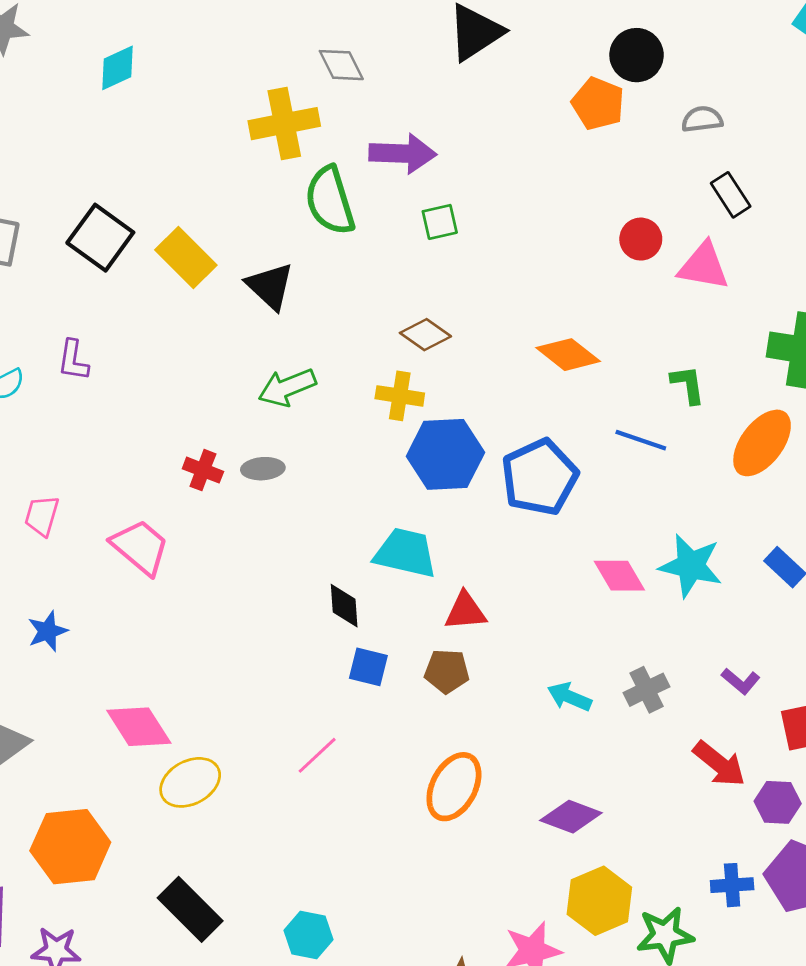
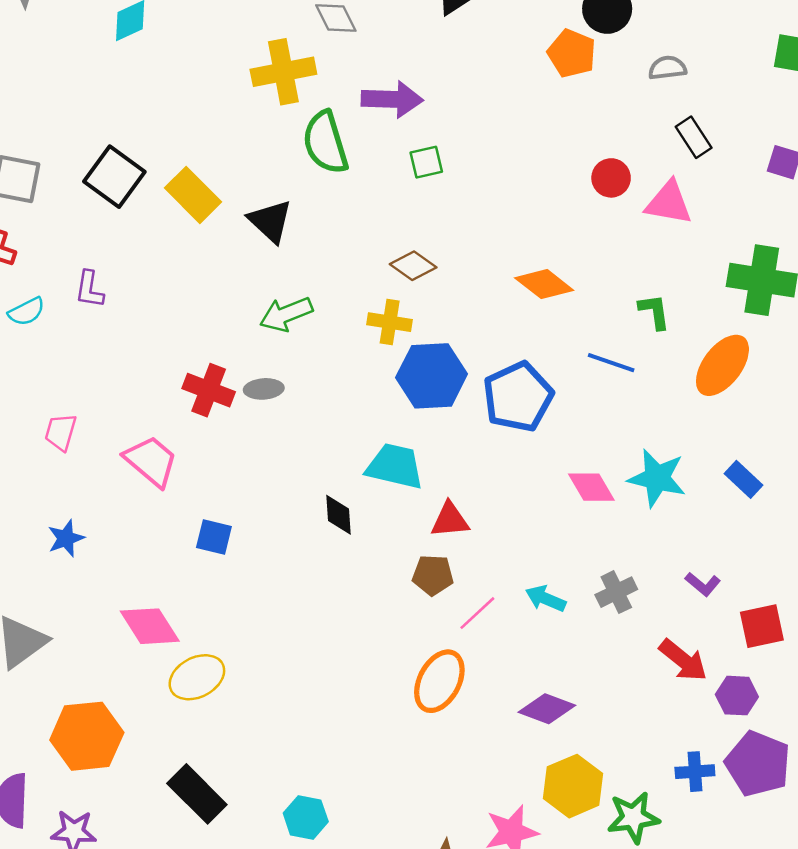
red cross: (203, 470) -> (209, 390), size x1.4
blue square: (368, 667) -> (214, 537), moved
pink line: (317, 755) -> (477, 613), moved

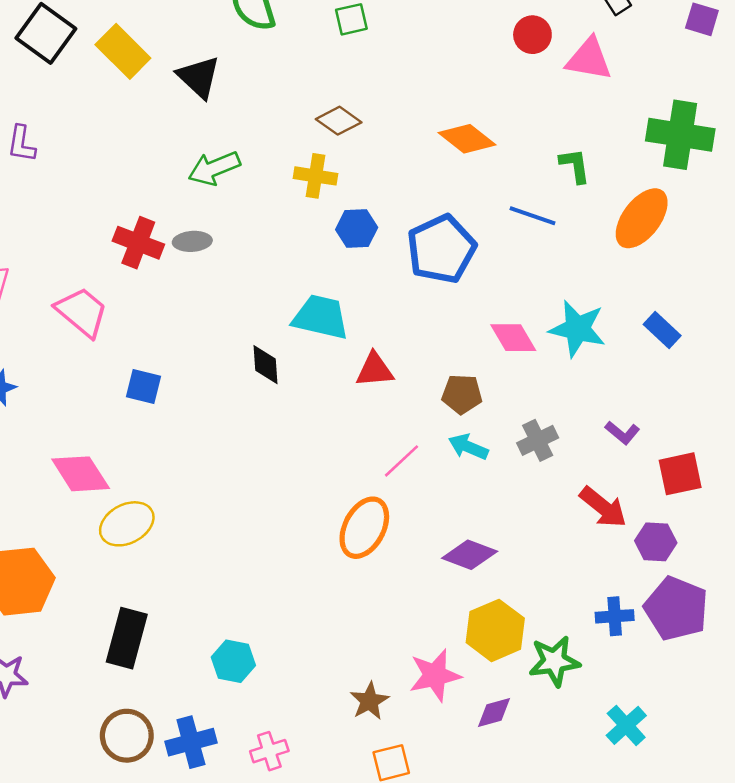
blue hexagon: (432, 376) -> (357, 229), size x0.6
brown pentagon: (433, 575) -> (462, 394), moved
black rectangle: (197, 794) -> (127, 638), turned 60

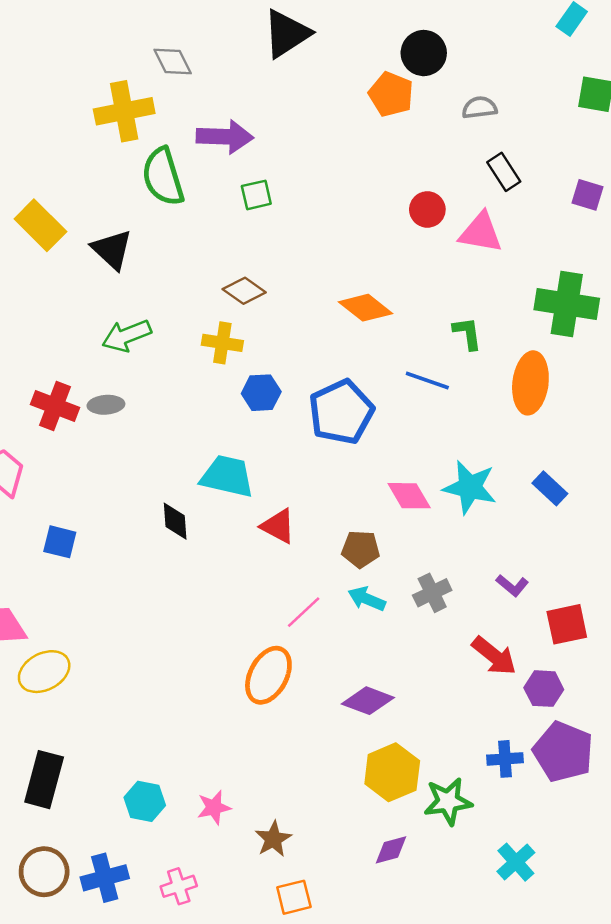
orange ellipse: (642, 218) -> (530, 383), turned -30
red triangle: (375, 370) -> (278, 526), turned 33
pink star: (435, 675) -> (214, 807), moved, size x0.7

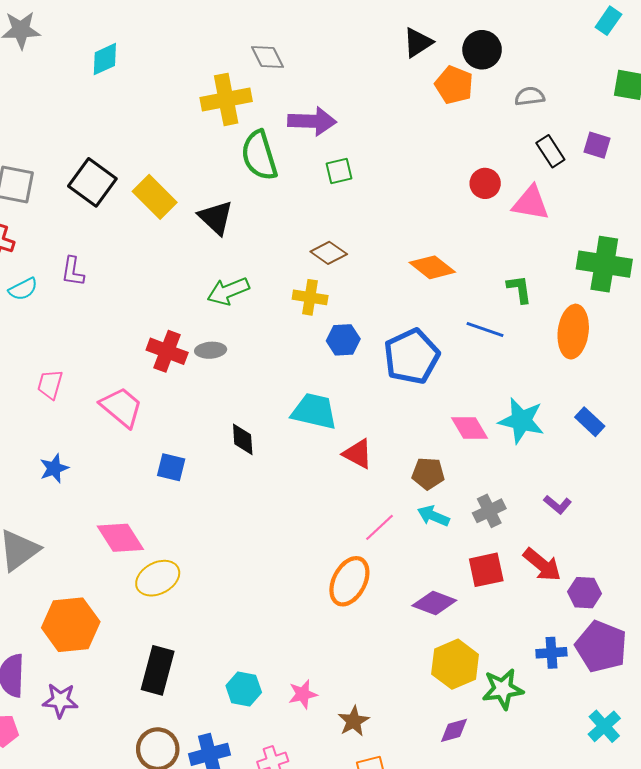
black triangle: (287, 34) -> (418, 42), moved, size x0.7
purple square: (587, 195) -> (597, 145), moved
black diamond: (175, 521) -> (243, 439), moved
red square: (567, 624) -> (486, 570), moved
cyan cross: (516, 862) -> (604, 726), moved

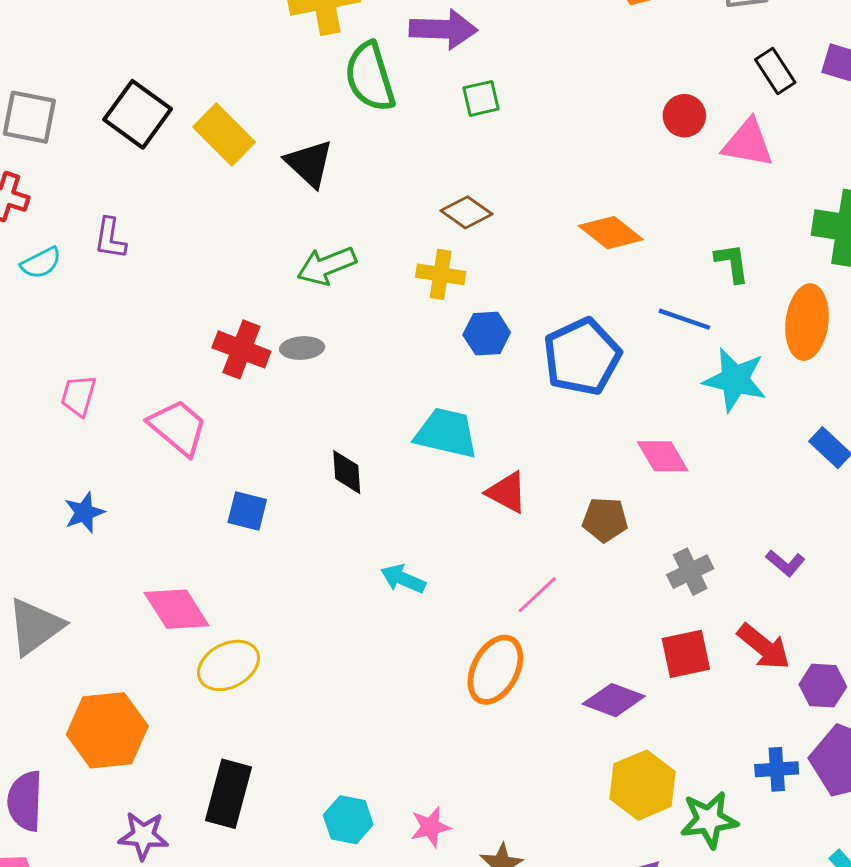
cyan star: (521, 421) -> (735, 380), moved
cyan arrow: (433, 516) -> (403, 579), moved
purple star: (60, 700) -> (143, 836), moved

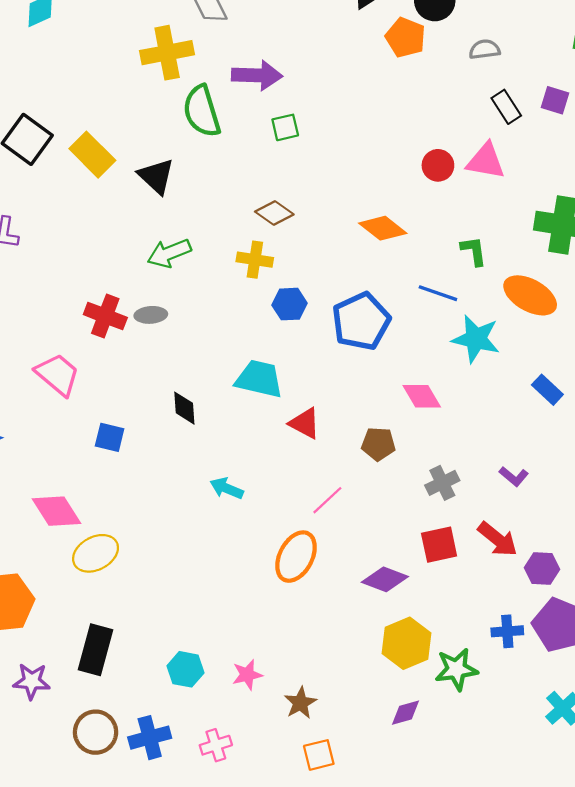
red circle: (684, 116) -> (438, 165), moved
orange ellipse: (807, 322) -> (530, 295), turned -68

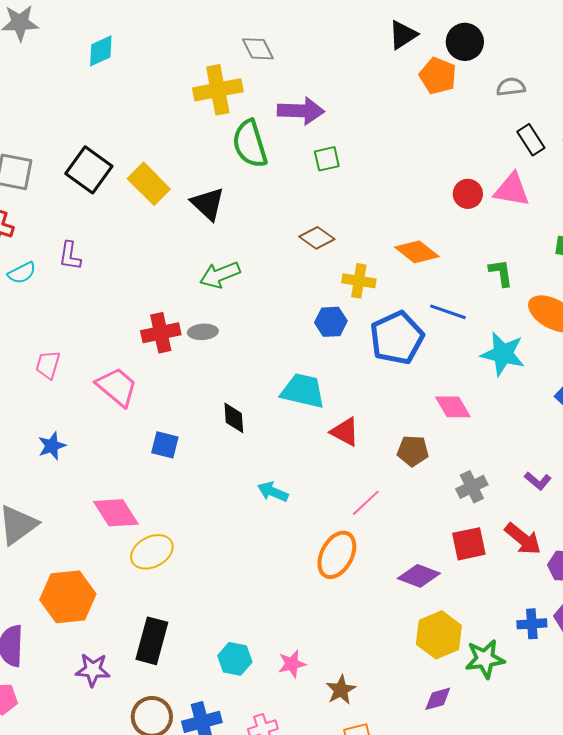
yellow cross: (255, 260) -> (359, 281), moved
blue line: (438, 293) -> (448, 312), moved
red cross: (105, 316) -> (161, 333), turned -33

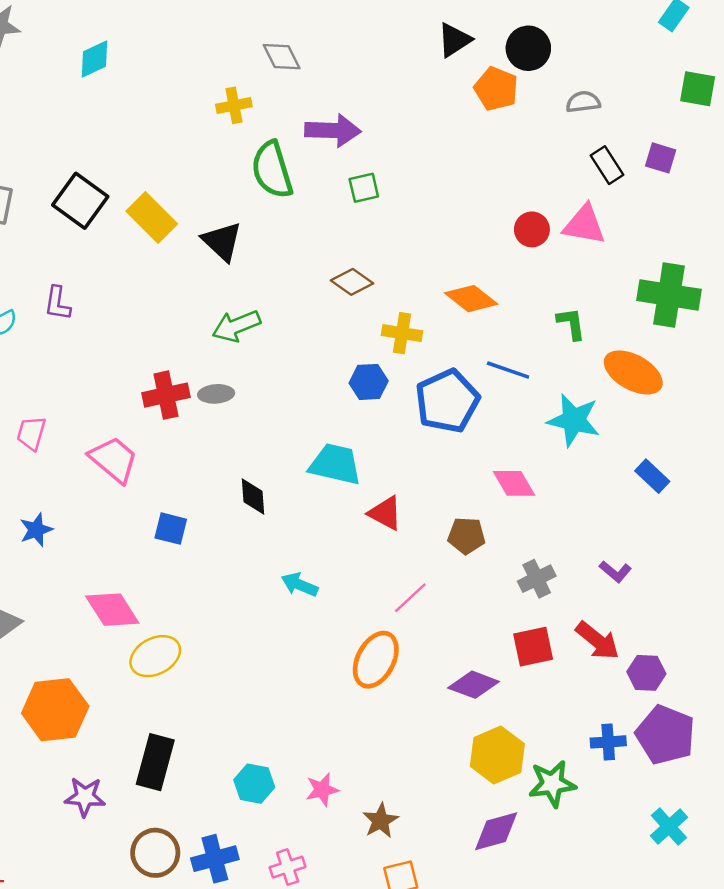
yellow cross: (218, 90) -> (234, 105), size x0.6
purple diamond: (438, 699) -> (496, 831), size x1.4

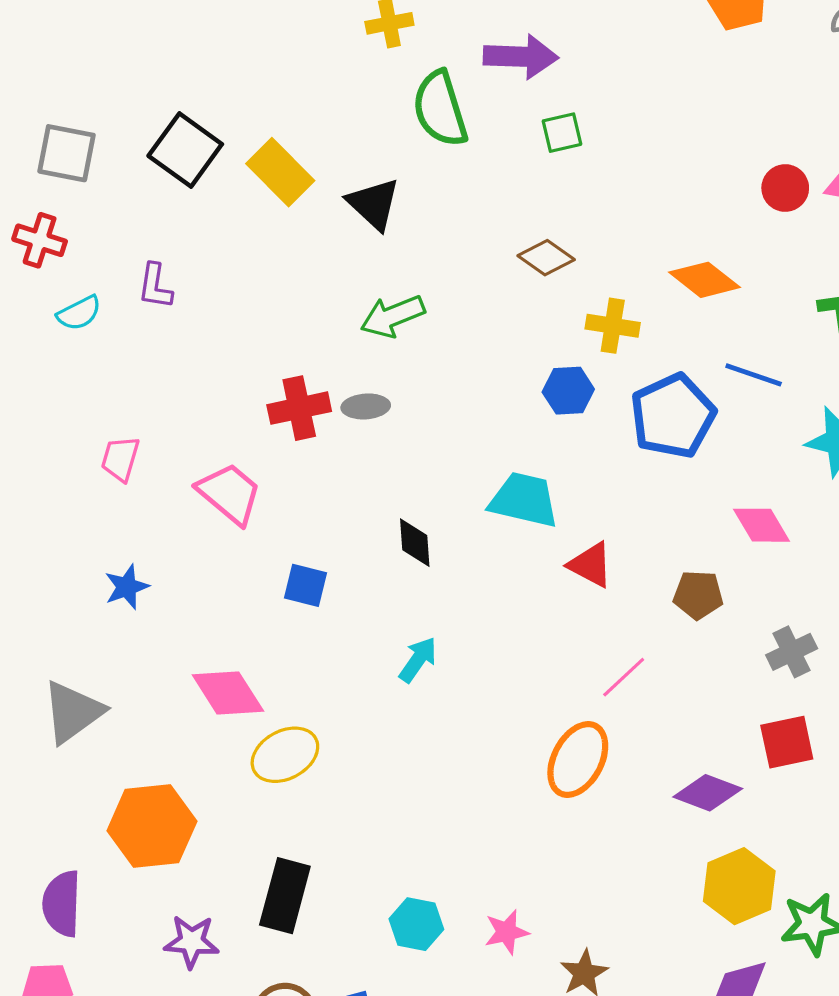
cyan arrow: (299, 585) -> (418, 660), moved, turned 102

